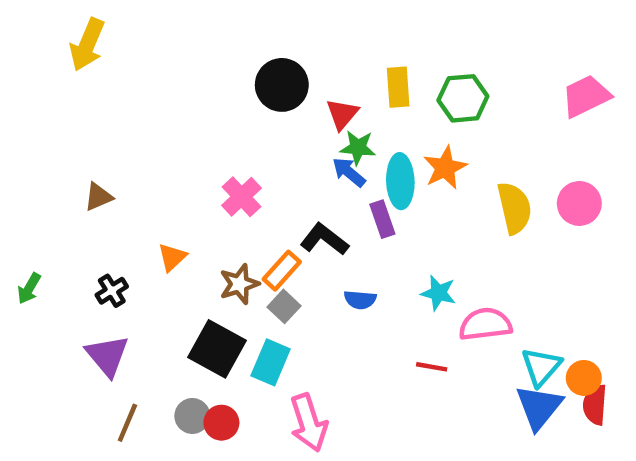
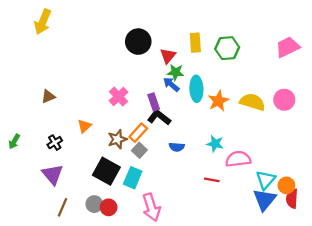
orange star: (445, 168) -> (218, 101), moved
yellow semicircle: (514, 208) -> (252, 102), turned -60
purple rectangle: (382, 219) -> (154, 102), moved

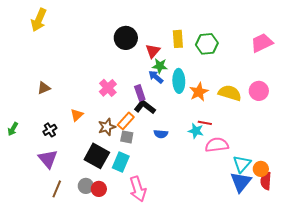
gray square: (139, 150) -> (127, 137), turned -32
red line: (212, 180) -> (205, 123), moved

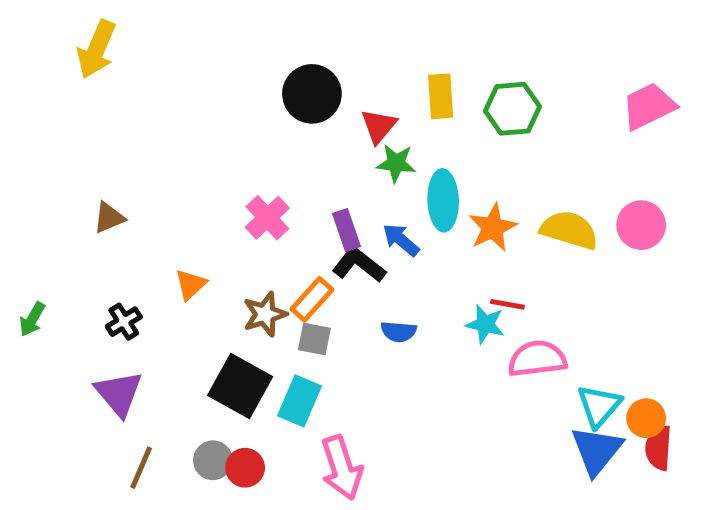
blue arrow: (156, 77) -> (401, 240), moved

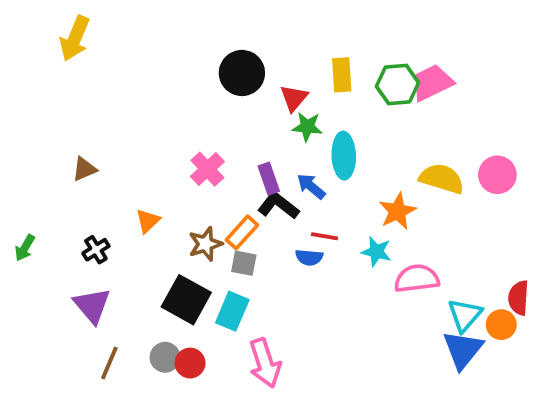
pink trapezoid: (649, 106) -> (432, 83), moved
orange star: (493, 228) -> (397, 211), moved
red line: (507, 304) -> (324, 236), moved
red semicircle: (659, 448) -> (519, 298), moved

